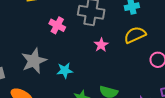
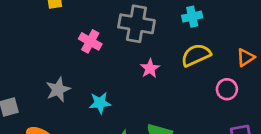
gray star: (34, 61) -> (58, 89), size x0.7

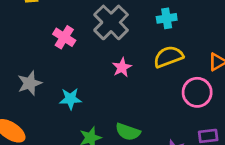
gray cross: (136, 24) -> (111, 22), turned 32
pink circle: (227, 89) -> (197, 92), size x1.4

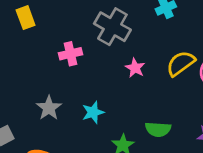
pink cross: (64, 37) -> (70, 54), turned -30
yellow semicircle: (168, 57) -> (181, 63), moved

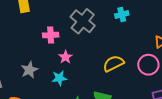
yellow semicircle: (181, 63) -> (113, 63), moved
pink star: (135, 68) -> (65, 57), moved

